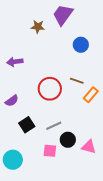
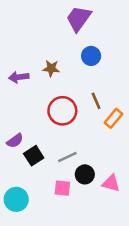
brown star: (38, 27) -> (51, 68), moved
blue circle: (81, 45) -> (91, 56), moved
brown line: (77, 81) -> (96, 101), turned 48
purple semicircle: (12, 101) -> (15, 141), moved

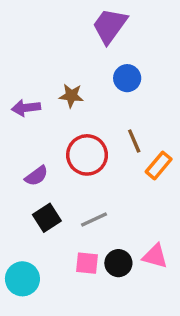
purple semicircle: (15, 141) -> (36, 176), moved
black circle: (85, 174) -> (118, 263), moved

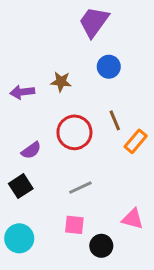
black square: (47, 218) -> (21, 186), moved
black circle: (118, 263) -> (101, 246), moved

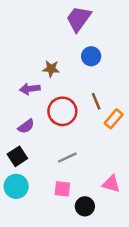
purple arrow: (22, 92) -> (30, 89), moved
cyan circle: (19, 238) -> (16, 186), moved

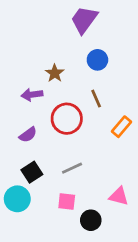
brown star: (51, 69) -> (55, 73), turned 30
brown line: (96, 101) -> (96, 99), moved
black square: (17, 156) -> (32, 172), moved

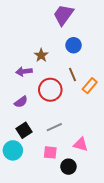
orange rectangle: (122, 127) -> (90, 86), moved
pink triangle: (119, 196) -> (81, 144), moved

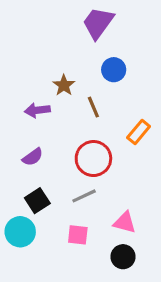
brown line: (73, 75) -> (93, 107), moved
red circle: (50, 90) -> (93, 159), moved
black circle: (68, 167) -> (123, 257), moved

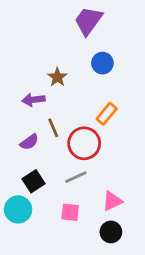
brown line: (93, 107) -> (53, 128), moved
orange rectangle: (139, 132) -> (107, 114), moved
pink triangle: (125, 222) -> (112, 201), turned -40

